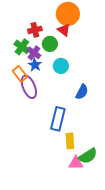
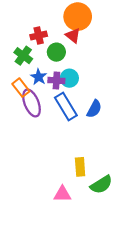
purple cross: (34, 53) -> (56, 80), moved, turned -32
blue rectangle: (58, 119) -> (66, 107), moved, turned -45
pink triangle: (76, 163) -> (62, 194), moved

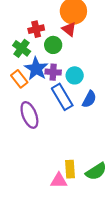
blue star: (39, 77) -> (36, 69), size x1.5
cyan circle: (69, 78) -> (75, 75), moved
purple ellipse: (32, 103) -> (29, 115), moved
yellow rectangle: (80, 167) -> (70, 169), moved

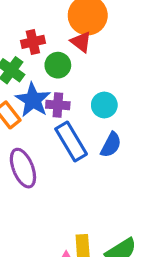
cyan circle: (75, 75) -> (104, 105), moved

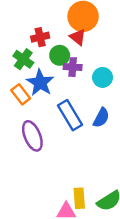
purple cross: (58, 105) -> (73, 67), moved
cyan circle: (104, 105) -> (103, 77), moved

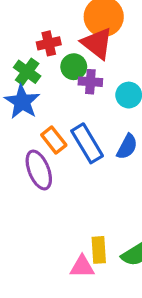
red triangle: (78, 37) -> (97, 43), size x1.5
blue star: (40, 83) -> (22, 102), moved
orange rectangle: (21, 94) -> (54, 140), moved

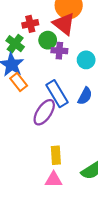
orange rectangle: (54, 140) -> (19, 82), moved
purple ellipse: (39, 170) -> (44, 112), moved, turned 56
yellow rectangle: (99, 250) -> (56, 155), moved

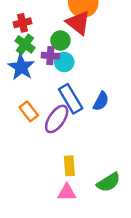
red cross: (30, 24) -> (22, 23), moved
purple cross: (59, 51) -> (50, 56), moved
cyan circle: (86, 60) -> (64, 62), moved
orange rectangle: (19, 82) -> (29, 111), moved

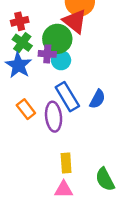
green circle: (60, 41) -> (57, 39), size x1.5
purple ellipse: (57, 119) -> (54, 117), turned -40
green semicircle: (109, 182) -> (105, 179), turned 95

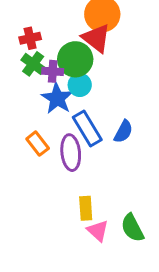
purple cross: (47, 54) -> (53, 71), moved
blue star: (18, 65) -> (57, 98), moved
pink triangle: (64, 189) -> (98, 231), moved, turned 42

